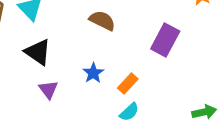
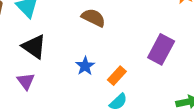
purple rectangle: (165, 40) -> (161, 49), moved
purple triangle: (48, 89) -> (26, 81), moved

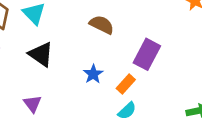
purple rectangle: (161, 49) -> (147, 54), moved
purple triangle: (26, 81) -> (32, 104), moved

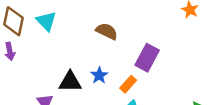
black triangle: (41, 54) -> (70, 82), moved, turned -35

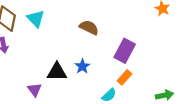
orange rectangle: (128, 84) -> (125, 77), moved

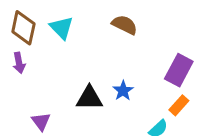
brown semicircle: (89, 27) -> (125, 25), moved
purple triangle: (35, 90) -> (41, 121), moved

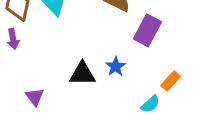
purple rectangle: (179, 70) -> (147, 30), moved

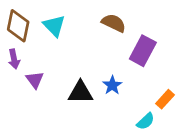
purple triangle: (35, 97) -> (35, 80), moved

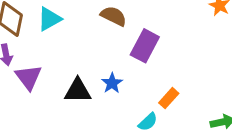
cyan triangle: (54, 26) -> (49, 19), turned 45
purple triangle: (35, 80) -> (28, 77), size x1.4

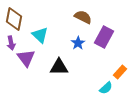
cyan triangle: (49, 19) -> (40, 35), moved, turned -48
blue star: (112, 83) -> (78, 43), moved

